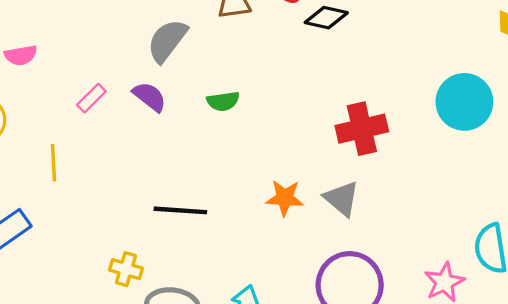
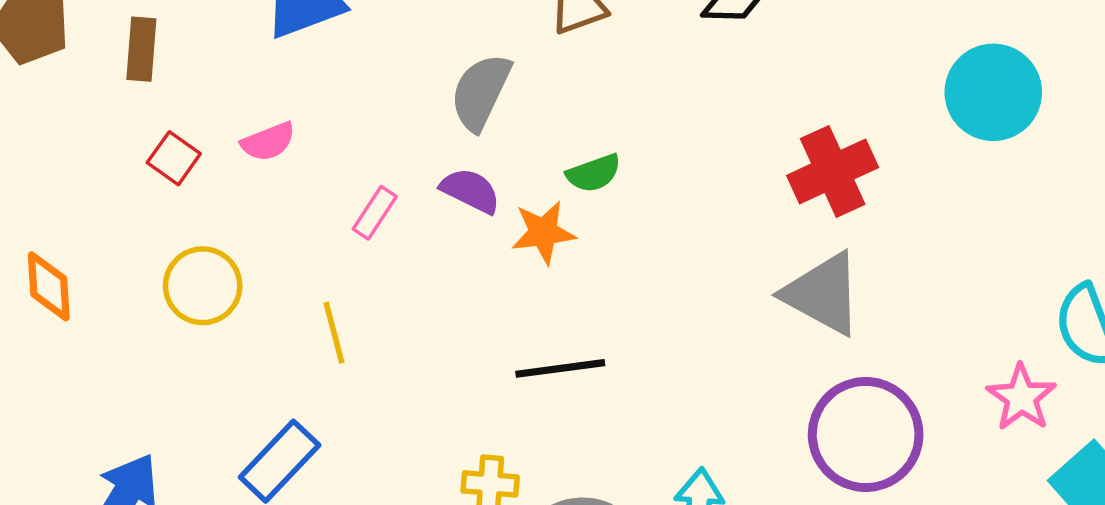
pink semicircle: (21, 55) -> (268, 142), moved
orange star: (285, 198) -> (543, 232), moved
gray triangle: (342, 198) -> (823, 294), size x1.4

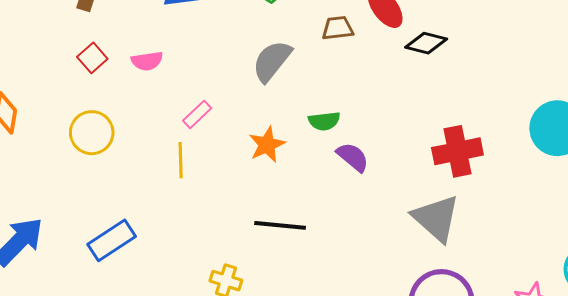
purple semicircle: (470, 191) -> (353, 157), moved
orange star: (543, 232) -> (267, 145), moved, turned -30
yellow line: (334, 333) -> (181, 160), moved

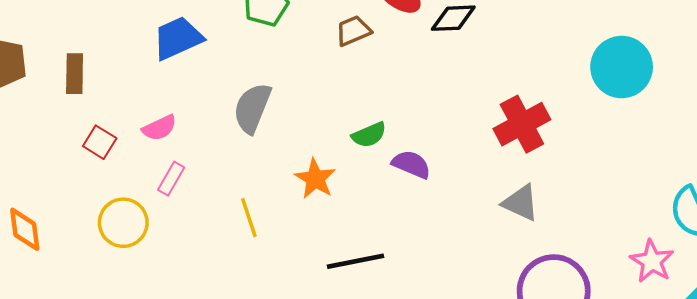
gray semicircle: (272, 61) -> (252, 108), moved
pink rectangle: (197, 114) -> (171, 179), moved
yellow line: (181, 160) -> (249, 218), moved
gray triangle: (436, 218) -> (521, 203), size x0.7

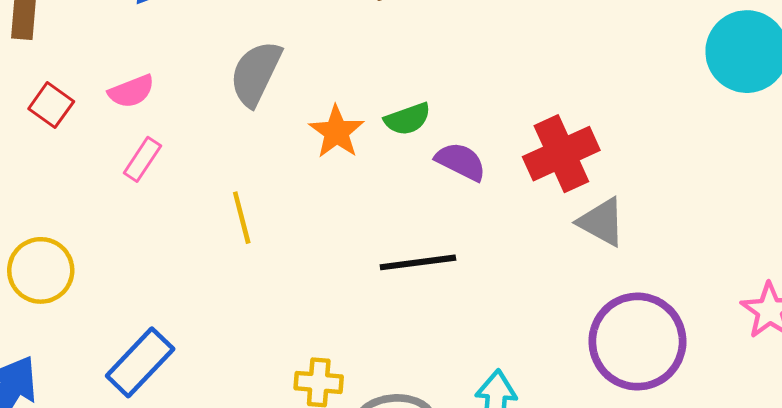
red cross: (522, 124) -> (561, 154), moved
orange star: (315, 179) -> (336, 132), moved
yellow circle: (123, 223) -> (41, 270), moved
black line: (356, 261) -> (418, 262), moved

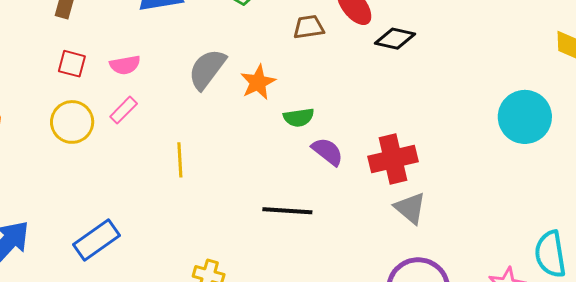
red square: (51, 105) -> (72, 64), turned -32
orange star: (336, 132) -> (258, 82), moved
yellow circle: (41, 270) -> (72, 122), moved

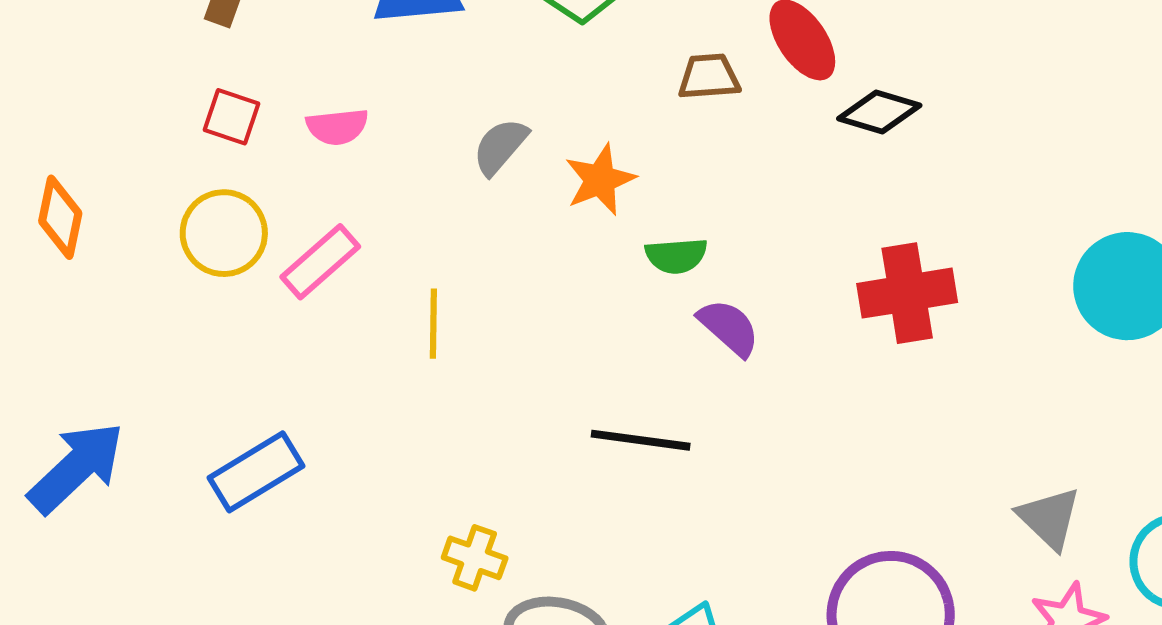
gray semicircle: (207, 69) -> (500, 146), size x0.7
pink rectangle: (124, 110) -> (320, 262), moved, size x1.4
red cross: (393, 159) -> (907, 293), moved
gray triangle: (410, 208) -> (1049, 518), moved

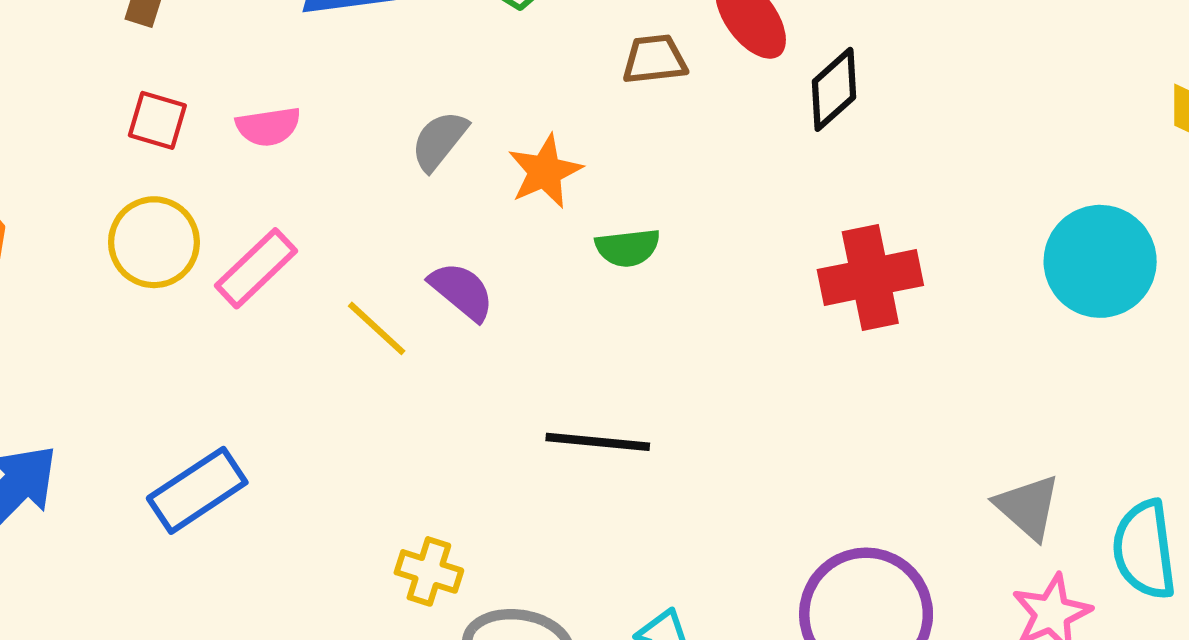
black diamond: (879, 112) -> (834, 89), turned -56
yellow line: (433, 324) -> (377, 328), turned -46
purple semicircle: (729, 328) -> (462, 291), moved

